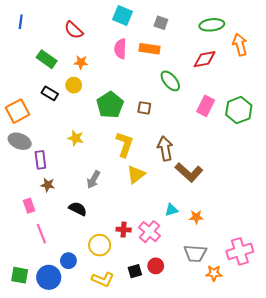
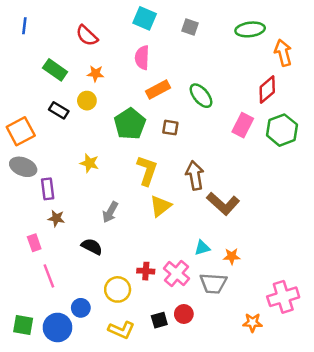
orange rectangle: (149, 49) -> (158, 90), moved, turned -36
red diamond: (205, 59) -> (267, 90), moved, turned -30
gray trapezoid: (195, 253) -> (213, 283), moved

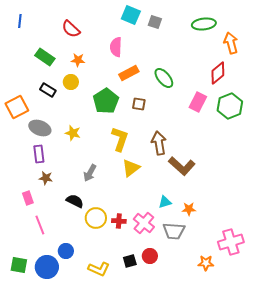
cyan square: (145, 18) -> (131, 15), moved
gray ellipse: (23, 167) -> (40, 128), moved
yellow circle: (118, 289) -> (96, 218), moved

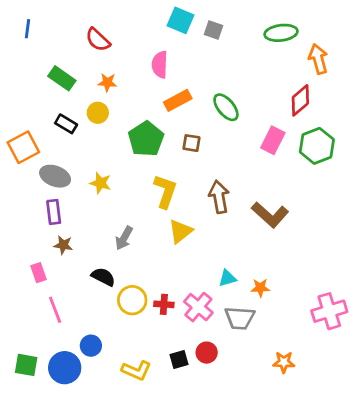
brown L-shape: (182, 166) -> (270, 215), moved
pink cross: (231, 242) -> (329, 311), moved

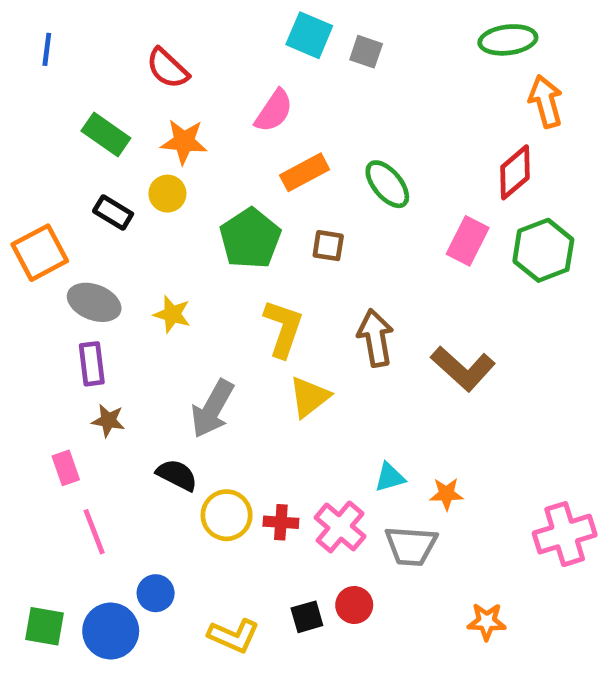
green ellipse: (281, 33) -> (508, 40), moved
pink semicircle: (160, 65) -> (274, 111), turned -148
orange star: (107, 82) -> (184, 142), size x1.4
gray arrow: (124, 238) -> (212, 409), size x1.4

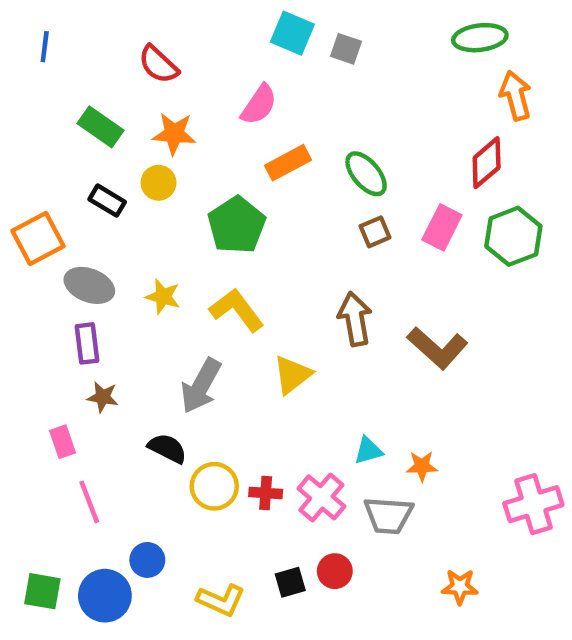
brown square: (328, 246) -> (375, 232), moved, turned -32
yellow L-shape: (283, 328) -> (237, 310), moved, turned -56

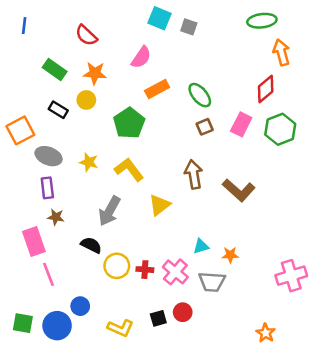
pink rectangle: (62, 442) -> (34, 241), size x1.6
orange star: (460, 587) -> (266, 333), moved, turned 30

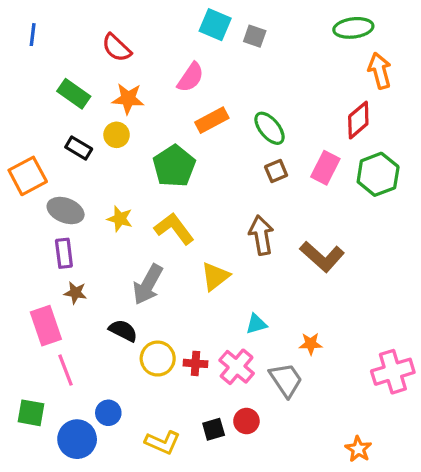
cyan triangle: (201, 246) -> (256, 324), moved
gray trapezoid: (212, 282) -> (286, 380), turned -128
green square: (23, 323) -> (31, 413), moved

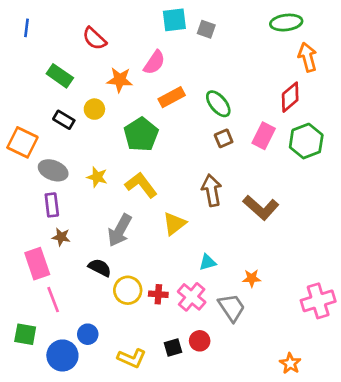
cyan square: (215, 25) -> (174, 20), turned -30
orange star: (128, 99) -> (120, 80), moved
orange square: (28, 176) -> (22, 142), turned -36

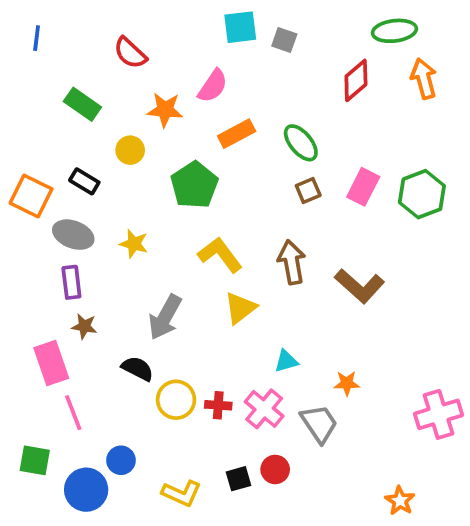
red diamond: (290, 97) -> (356, 80), moved
black rectangle: (64, 120) -> (84, 181), moved
yellow L-shape: (141, 185) -> (220, 255), moved

